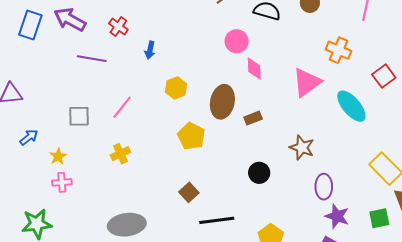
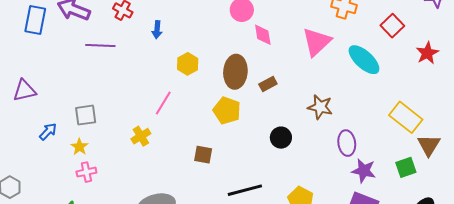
pink line: (122, 107) -> (163, 103), moved
gray square: (79, 116) -> (86, 115), moved
yellow pentagon: (191, 136) -> (227, 110), moved
brown square: (189, 192) -> (203, 155), moved, turned -30

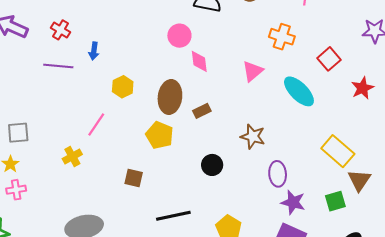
pink triangle: (317, 42) -> (253, 71), size x0.7
purple line: (100, 46) -> (58, 66), moved

